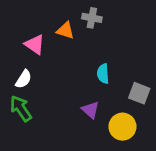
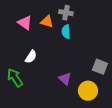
pink triangle: (35, 44) -> (25, 23), moved
cyan semicircle: (103, 74) -> (66, 32), moved
white semicircle: (24, 79) -> (31, 57), moved

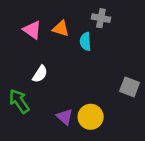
gray cross: (66, 13) -> (101, 18), moved
purple triangle: (65, 79) -> (65, 117), moved
yellow circle: (88, 91) -> (91, 117), moved

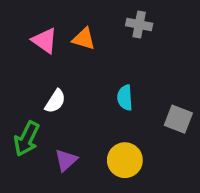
cyan semicircle: (85, 42) -> (125, 98), moved
green arrow: (19, 101) -> (27, 139), turned -120
purple triangle: (65, 117) -> (66, 160), moved, turned 36

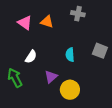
gray square: (178, 119) -> (100, 51), moved
green arrow: (27, 139) -> (15, 78), turned 126
purple triangle: (66, 160) -> (51, 77), moved

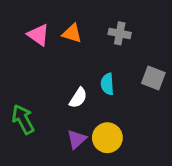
gray cross: (78, 14) -> (120, 33), moved
white semicircle: (31, 57) -> (78, 98), moved
purple triangle: (51, 77) -> (77, 139), moved

